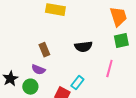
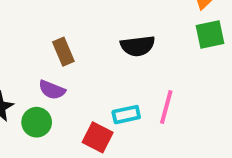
pink line: (109, 69) -> (166, 107), moved
cyan rectangle: (77, 83) -> (126, 115), turned 40

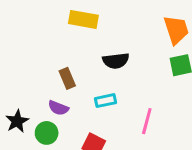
black semicircle: (138, 46) -> (116, 61), moved
cyan rectangle: (126, 115) -> (106, 101), moved

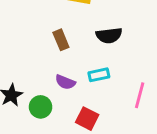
brown rectangle: (67, 78) -> (61, 40), moved
purple semicircle: (58, 108) -> (65, 82), moved

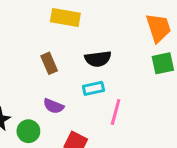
cyan rectangle: (99, 75) -> (93, 88), moved
pink line: (140, 95) -> (116, 112), moved

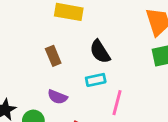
black semicircle: (98, 59) -> (100, 52), turned 65

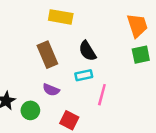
brown rectangle: (53, 56) -> (47, 55), size x1.5

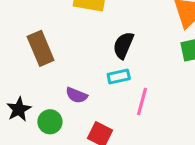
black semicircle: (87, 51) -> (123, 45), turned 55
brown rectangle: (47, 55) -> (41, 48), moved

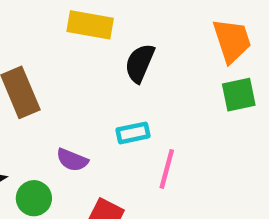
black semicircle: (123, 45) -> (140, 63), moved

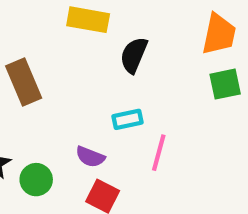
orange trapezoid: (232, 41) -> (219, 34), turned 30
purple semicircle: (72, 160) -> (90, 157), moved

